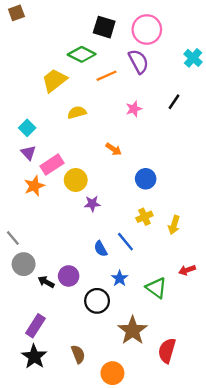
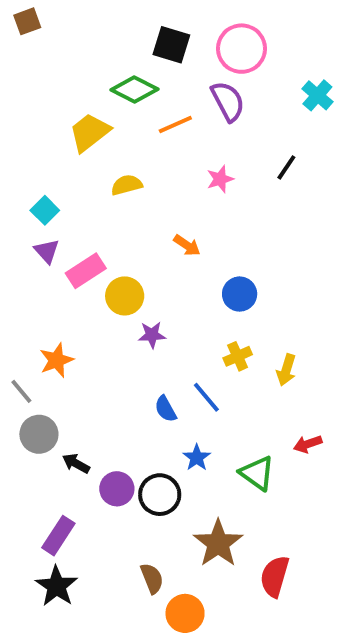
orange star: (34, 186) -> (56, 360), moved
purple circle: (69, 276) -> (117, 489), moved
brown semicircle: (78, 354) -> (152, 578), moved

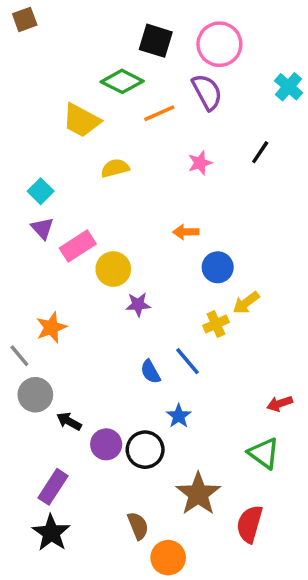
yellow trapezoid: (90, 132) -> (81, 120), turned -114
orange arrow: (187, 245) -> (186, 232), moved, turned 145
yellow arrow: (286, 370) -> (246, 303), moved, turned 36
green triangle: (257, 473) -> (264, 453), moved

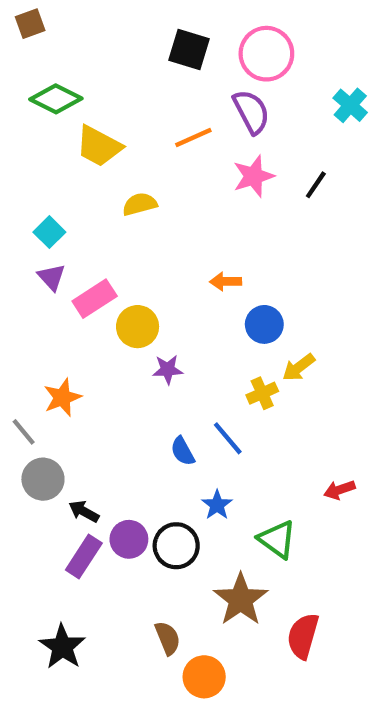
green diamond: (122, 81) -> (56, 99), moved
pink star: (200, 163) -> (254, 176), moved, size x1.4
green triangle: (264, 453) -> (277, 539), moved
purple rectangle: (53, 487) -> (84, 556), moved

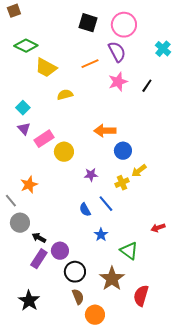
orange arrow: (226, 281) -> (105, 131), size x1.5
purple star: (168, 370) -> (91, 175), moved
black circle: (176, 546) -> (75, 272), moved

